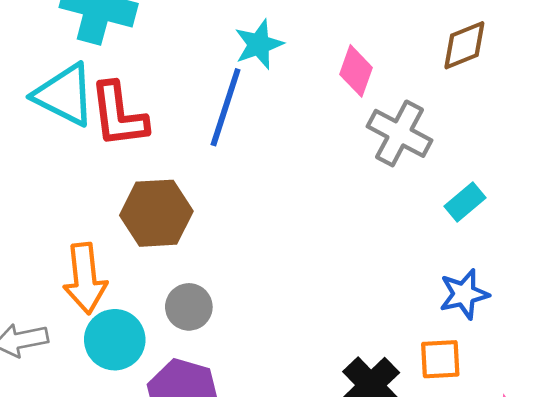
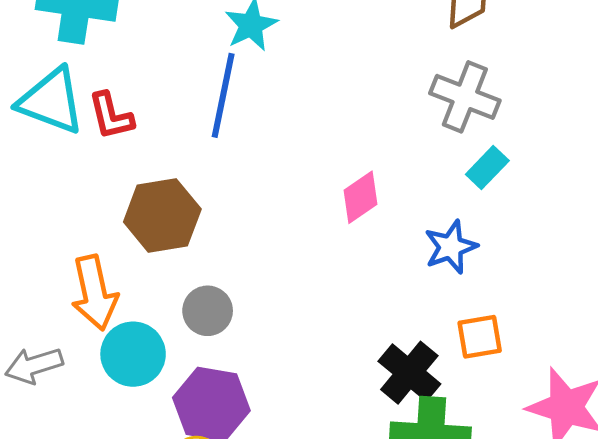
pink diamond: (356, 71) -> (361, 197), moved, turned 42
red L-shape: (119, 115) -> (111, 116), size x0.7
gray cross: (400, 133) -> (465, 97), moved
blue star: (464, 294) -> (451, 247), moved

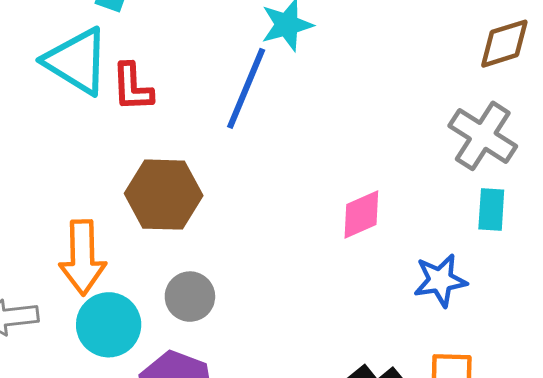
cyan rectangle: (487, 168) -> (491, 209), turned -51

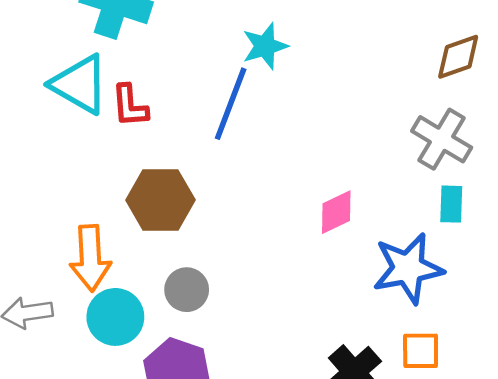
blue star: (440, 280) -> (408, 268), size x1.5

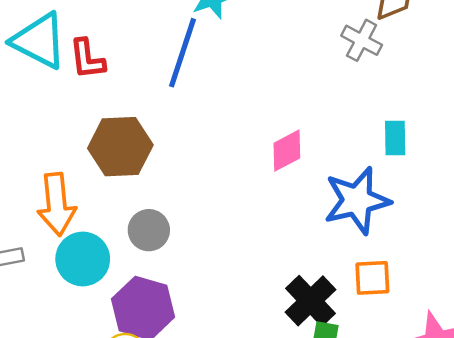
gray cross: (442, 139) -> (362, 40), moved, size x0.7

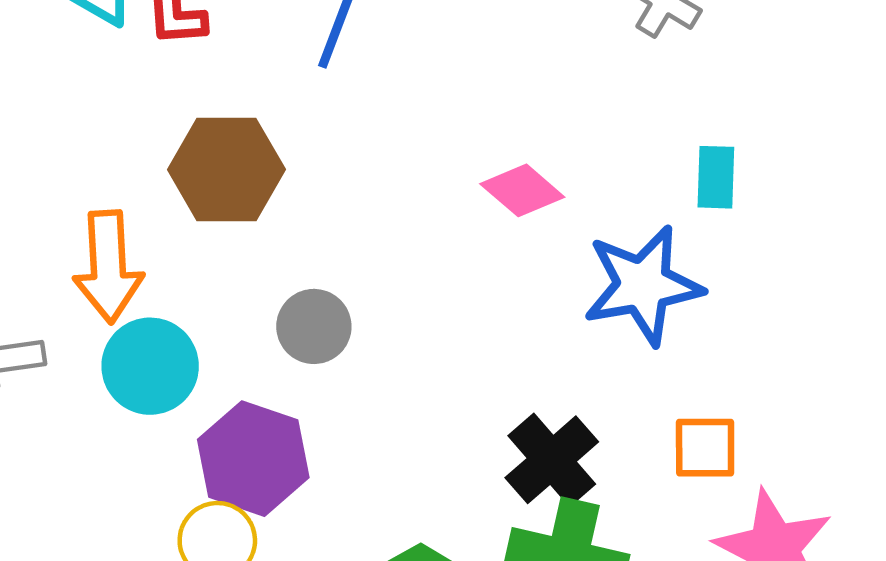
pink diamond: (287, 151) -> (522, 190), turned 66
gray circle: (149, 230) -> (314, 326), moved
orange square: (372, 278) -> (705, 448), moved

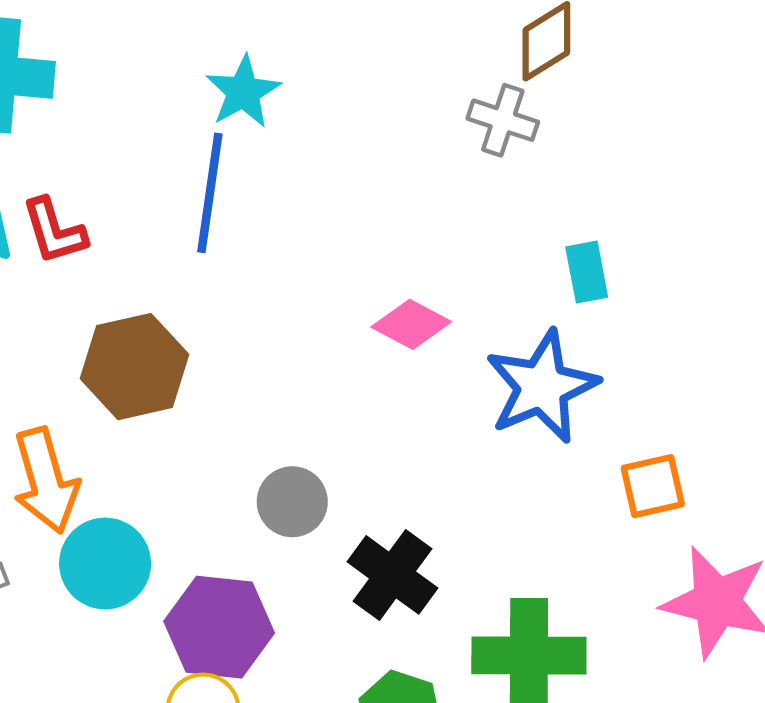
gray circle: (314, 326) -> (292, 502), moved
orange square: (705, 448) -> (653, 486), moved
black cross: (552, 460) -> (393, 575), moved

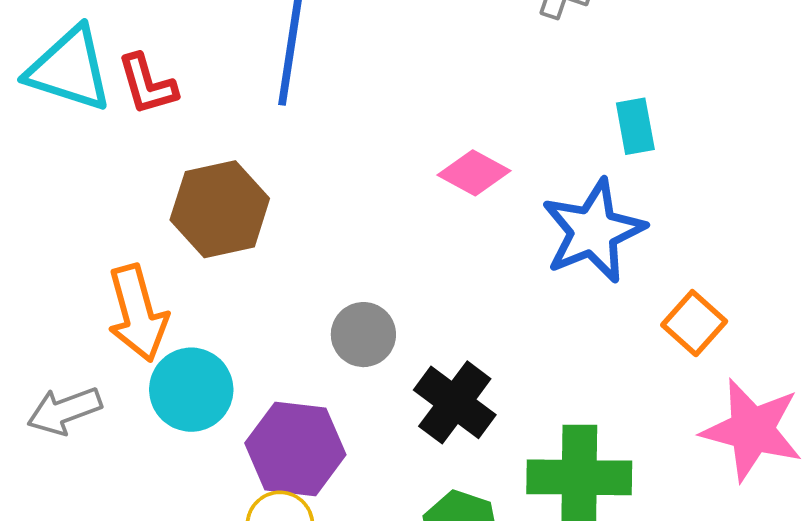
orange square: (653, 486) -> (694, 323), turned -36

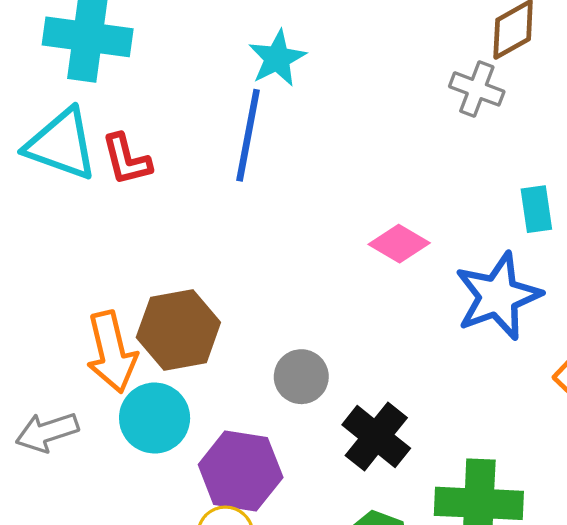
brown hexagon: (220, 209) -> (178, 330), moved

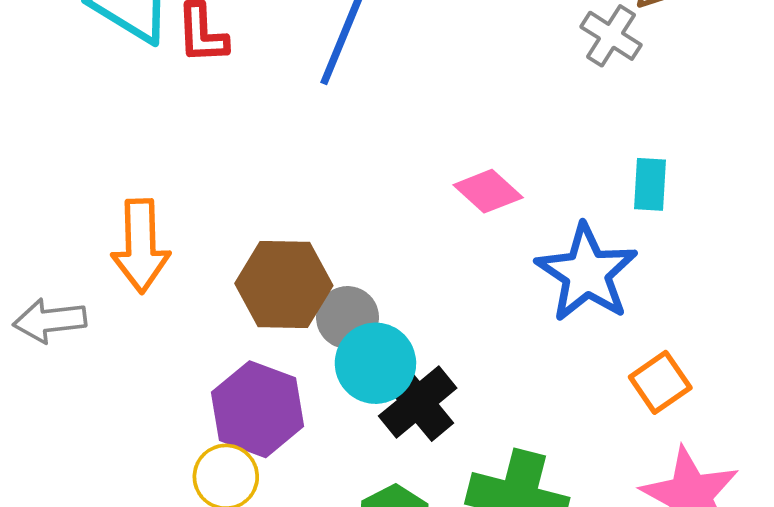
blue star: (498, 296) -> (587, 273), turned -30
brown hexagon: (178, 330) -> (284, 285), moved
cyan circle: (155, 418) -> (375, 363), moved

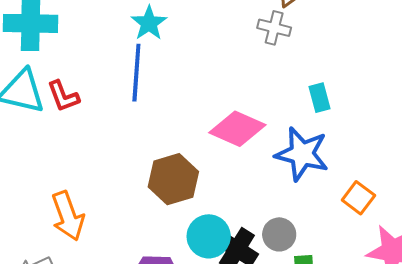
pink diamond: (488, 191) -> (237, 129), size x1.5
brown hexagon: (284, 285) -> (173, 179), moved
gray circle: (348, 317) -> (279, 234), moved

